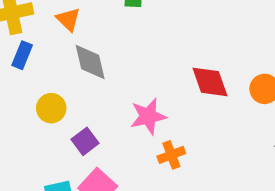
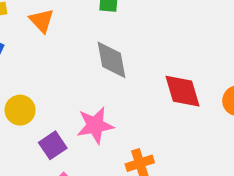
gray diamond: (90, 62) -> (112, 60), moved
pink star: (148, 116) -> (95, 125), moved

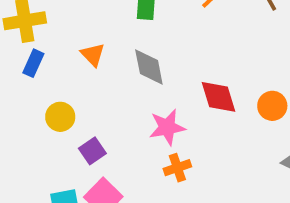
orange triangle: (42, 21) -> (93, 55), moved
pink star: (95, 125) -> (167, 127), moved

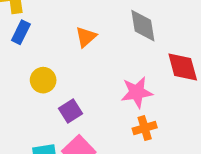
orange triangle: (93, 55) -> (86, 37), moved, turned 30
gray diamond: (149, 67) -> (143, 26), moved

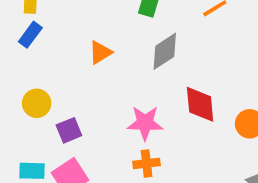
gray diamond: (143, 26) -> (165, 51), turned 56
yellow circle: (43, 80) -> (37, 103), moved

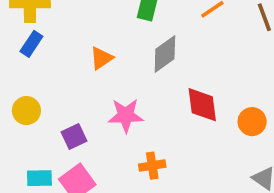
yellow circle: (37, 103) -> (26, 111), moved
pink star: (145, 123) -> (126, 115), moved

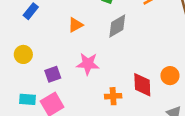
red diamond: (202, 105) -> (142, 85), moved
orange cross: (152, 166) -> (113, 96), moved

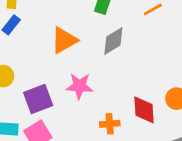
orange triangle: (75, 25) -> (64, 40), size x1.5
purple square: (53, 74) -> (38, 99), size x1.5

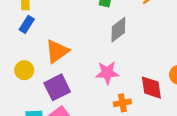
orange triangle: (64, 40) -> (57, 51), moved
pink star: (79, 86) -> (107, 73), moved

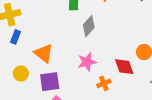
orange triangle: (57, 51) -> (44, 53), turned -35
purple square: (57, 87) -> (50, 82), turned 30

